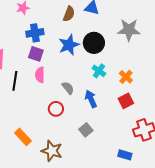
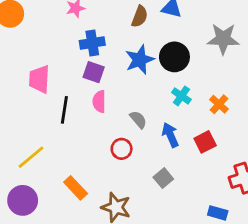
red square: (126, 101) -> (205, 142), moved

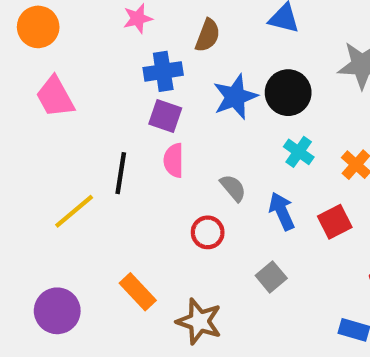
brown semicircle: (140, 17) -> (208, 35), moved
pink trapezoid: (39, 79) -> (55, 97), moved, turned -32
yellow line: (31, 157) -> (74, 211), moved

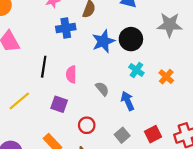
purple square: (165, 116) -> (59, 104), moved
black line: (121, 173) -> (44, 67), moved
red square: (335, 222) -> (153, 134), moved
red circle: (208, 232) -> (87, 125), moved

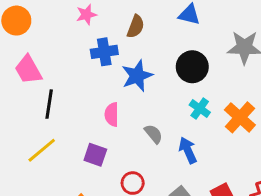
blue star: (103, 41) -> (137, 76), moved
black line: (44, 67) -> (49, 104), moved
orange cross: (166, 77) -> (240, 117), size x1.5

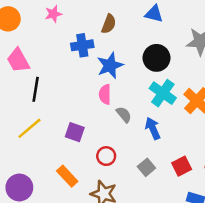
pink star: (86, 15) -> (53, 14), moved
cyan cross: (200, 109) -> (163, 93), size x1.5
pink semicircle: (112, 114) -> (105, 94), moved

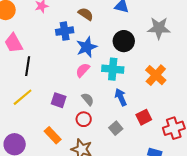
brown semicircle: (109, 24) -> (86, 14), turned -77
cyan cross: (163, 93) -> (113, 69), moved, turned -30
pink semicircle: (105, 94) -> (83, 70), turned 42
gray semicircle: (124, 115) -> (88, 99), moved
red square: (182, 166) -> (144, 117), moved

